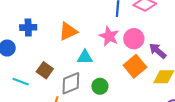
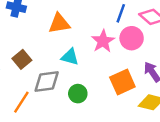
pink circle: (134, 39) -> (132, 38), moved

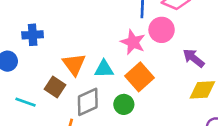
orange triangle: (59, 23) -> (74, 64), moved, turned -40
orange square: (122, 82) -> (140, 77), moved

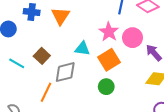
pink circle: (162, 30) -> (132, 38), moved
orange triangle: (74, 64) -> (61, 16), moved
green circle: (124, 104) -> (106, 87), moved

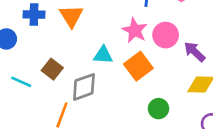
green circle: (106, 87) -> (159, 109), moved

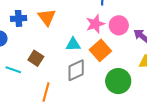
pink star: (135, 30) -> (95, 24), turned 30
gray diamond: (84, 87) -> (76, 70), moved
green circle: (159, 109) -> (118, 81), size x1.6

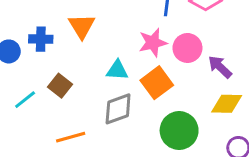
blue cross: (19, 18) -> (41, 39), moved
cyan line: (13, 70) -> (25, 100), turned -63
orange line: (46, 92) -> (71, 137), turned 54

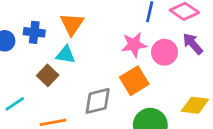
purple arrow: (220, 67) -> (193, 44), moved
cyan triangle: (117, 70) -> (66, 55), moved
cyan line: (25, 100) -> (15, 104), moved

